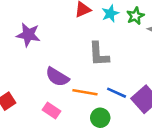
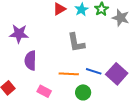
purple semicircle: (57, 77) -> (30, 60), moved, turned 66

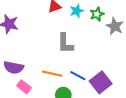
purple semicircle: (30, 60) -> (14, 67), moved, turned -90

